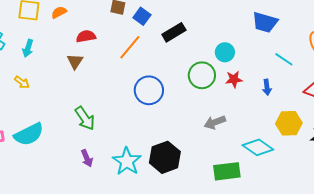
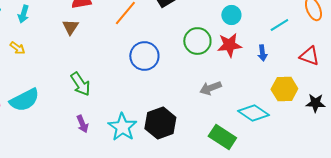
cyan circle: (225, 52) -> (231, 15), moved
cyan line: (284, 59) -> (279, 25), turned -66
red star: (234, 79) -> (229, 45), size x1.4
green rectangle: (227, 171) -> (222, 137), turned 40

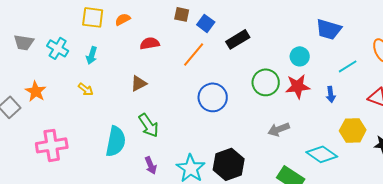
brown triangle: (70, 27) -> (139, 83), moved, turned 30
cyan semicircle: (24, 100) -> (116, 141), moved, turned -52

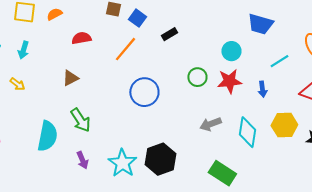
black rectangle: (238, 39) -> (169, 34), size x0.7
green circle: (266, 82) -> (197, 77), size x0.7
cyan diamond: (322, 154) -> (247, 132), moved, turned 64

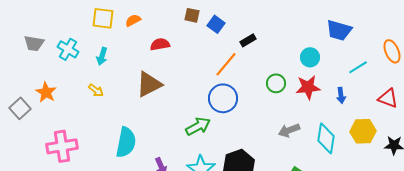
orange line: (125, 49) -> (226, 64), moved
brown triangle: (70, 78) -> (149, 84), size x1.6
green arrow: (80, 120) -> (198, 126), moved, turned -85

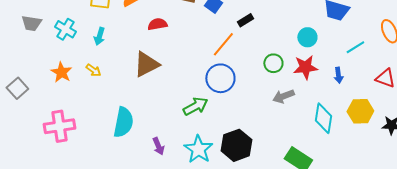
orange star: (46, 92) -> (61, 72), moved
gray arrow: (289, 130) -> (283, 96), moved

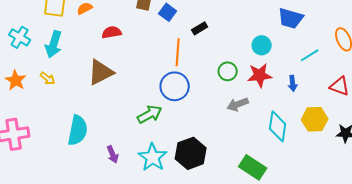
cyan arrow: (99, 36) -> (54, 44), size x1.5
orange line: (223, 44) -> (178, 52), turned -36

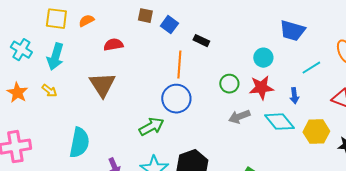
black rectangle: (200, 28) -> (201, 41), turned 56
brown triangle: (101, 72) -> (102, 85), turned -36
cyan diamond: (278, 126) -> (279, 122), moved, turned -48

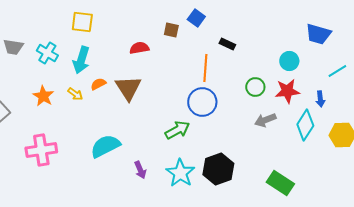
brown square: (145, 16) -> (171, 30), moved
orange semicircle: (86, 21) -> (98, 84), moved
blue square: (169, 25) -> (196, 18), moved
cyan diamond: (279, 122) -> (305, 125), turned 72
cyan semicircle: (79, 143) -> (105, 146), turned -128

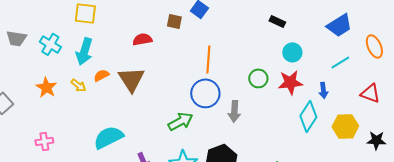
blue trapezoid: (318, 34) -> (339, 25), moved, turned -48
black rectangle: (227, 44) -> (277, 21), moved
gray arrow: (265, 120) -> (234, 111), moved, turned -65
pink cross: (41, 150) -> (44, 141), size x0.6

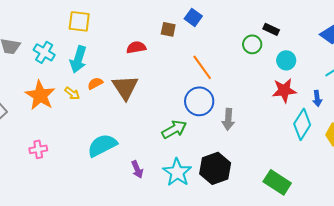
orange line: (208, 59) -> (202, 67), turned -40
green circle: (258, 78) -> (252, 44), moved
orange star: (46, 87) -> (40, 95), size x1.4

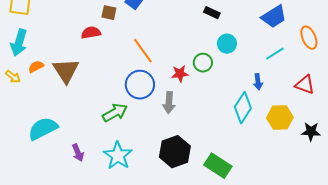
green circle: (252, 44) -> (203, 63), moved
red semicircle: (136, 47) -> (91, 33), moved
red star: (284, 90) -> (180, 74), moved, size x0.7
black hexagon: (215, 168) -> (175, 152), moved

